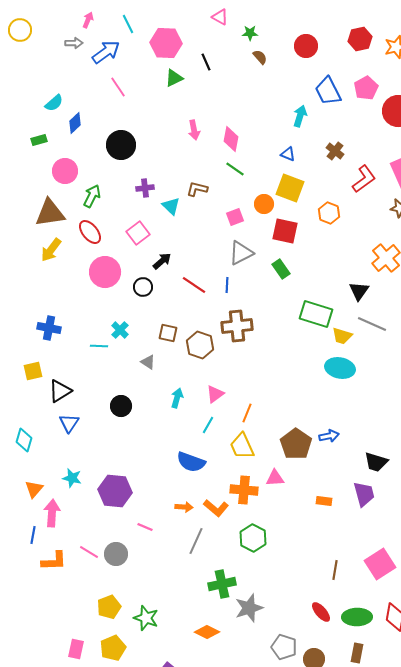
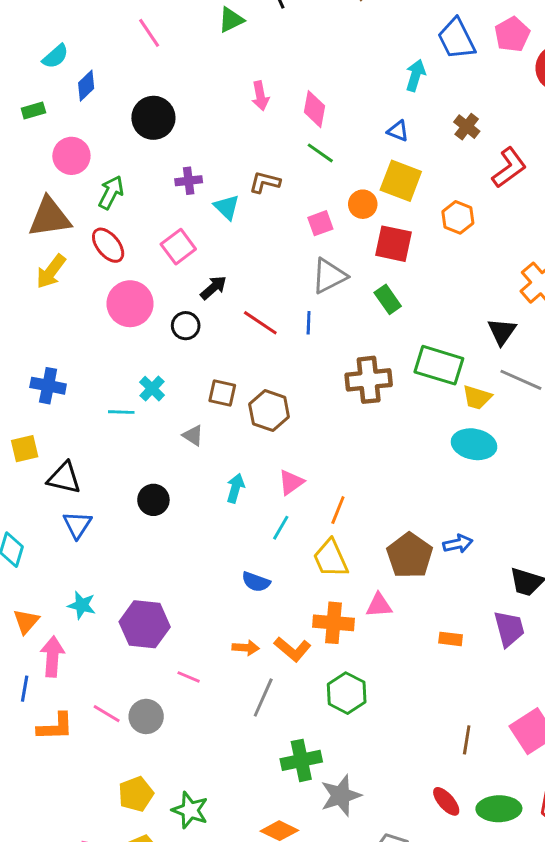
brown cross: (237, 326) -> (369, 380), moved
black triangle: (60, 391) -> (64, 478), turned 45
blue semicircle: (191, 462) -> (256, 582), size x0.7

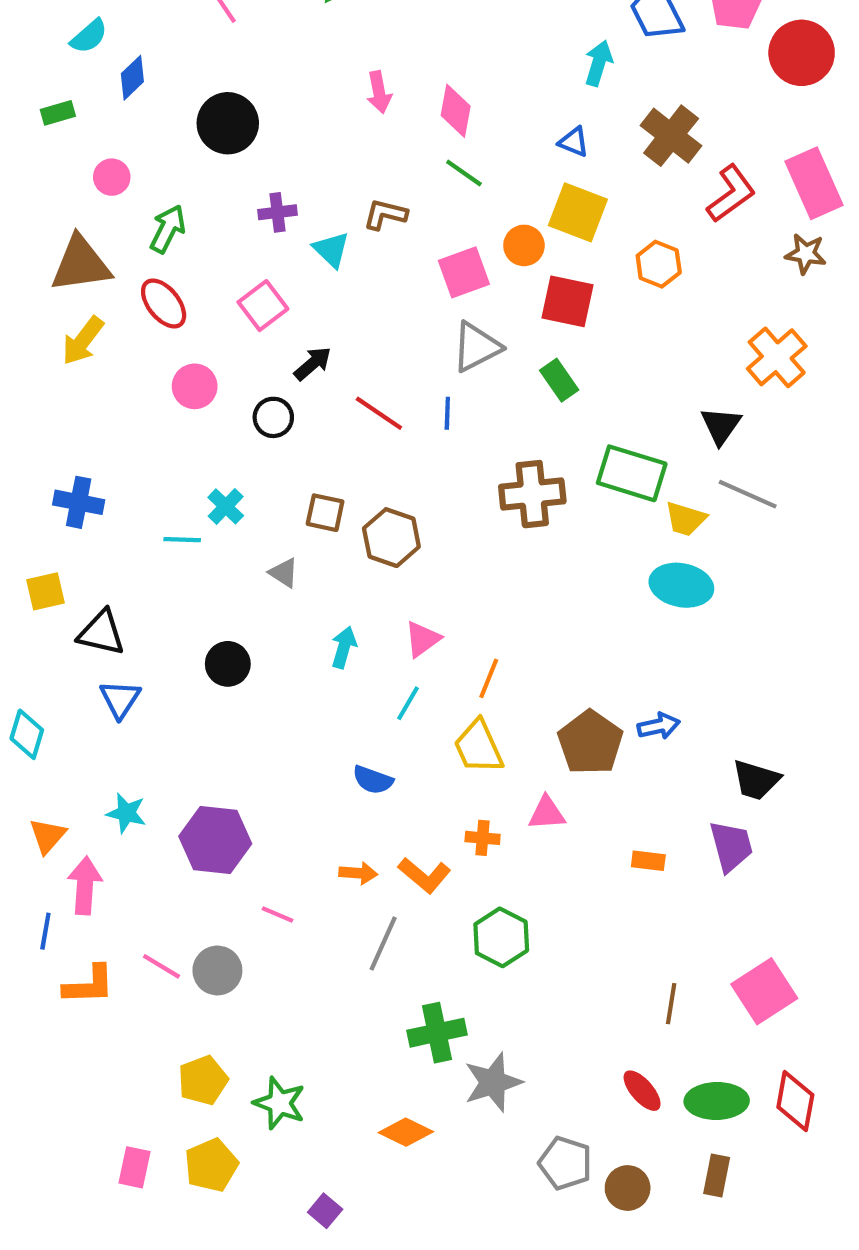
brown cross: (467, 127) -> (671, 136), size x1.6
pink circle: (71, 156) -> (112, 177), size x0.7
pink square: (320, 223) -> (464, 272), size x1.4
pink circle: (130, 304) -> (195, 386), size x0.7
orange cross: (333, 623) -> (483, 838), size x0.6

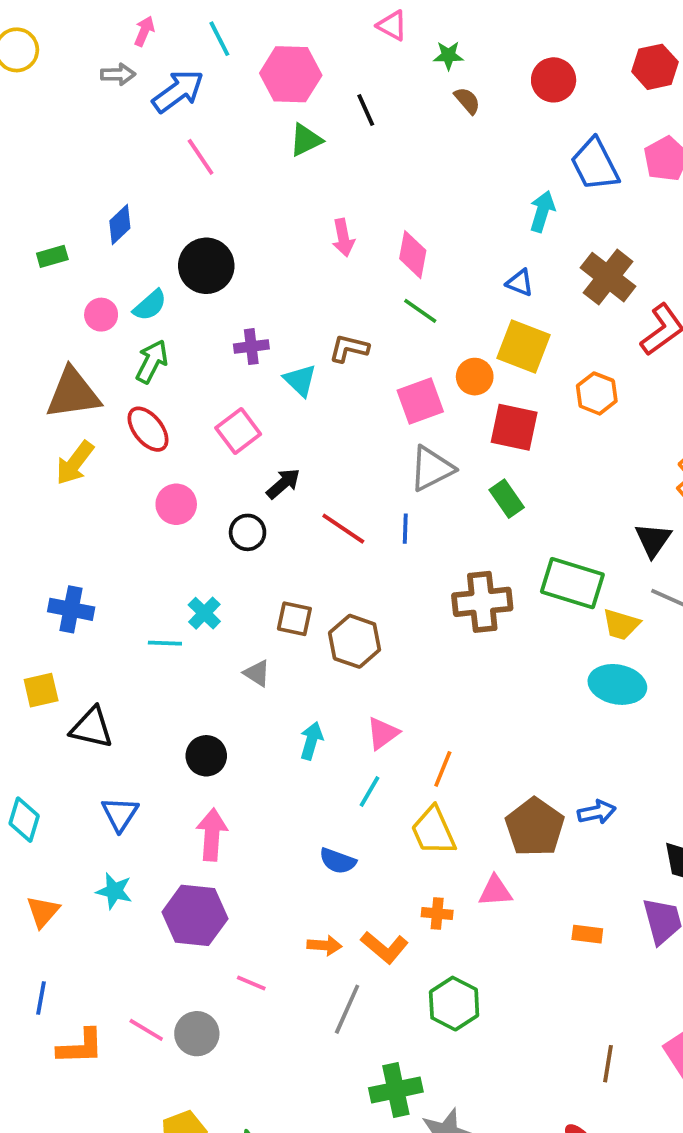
cyan semicircle: (89, 36) -> (150, 305), moved
blue triangle: (120, 699) -> (120, 814), moved
pink arrow: (85, 886) -> (212, 835), moved

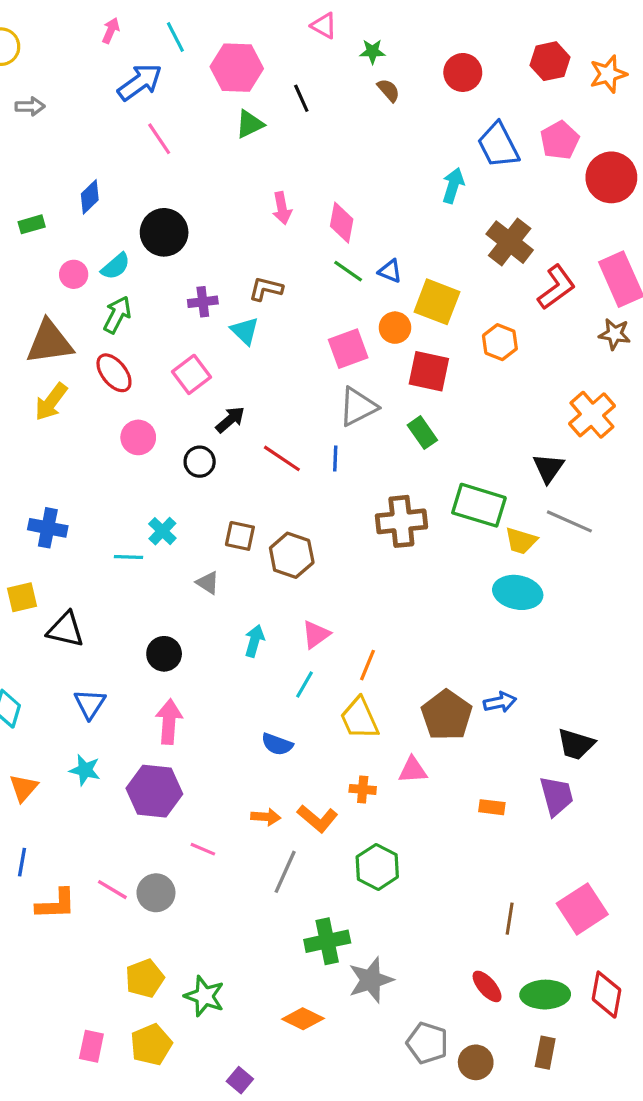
gray arrow: (118, 74) -> (30, 106), moved
blue triangle: (520, 283) -> (390, 271), moved
brown L-shape: (349, 348) -> (266, 289), moved

